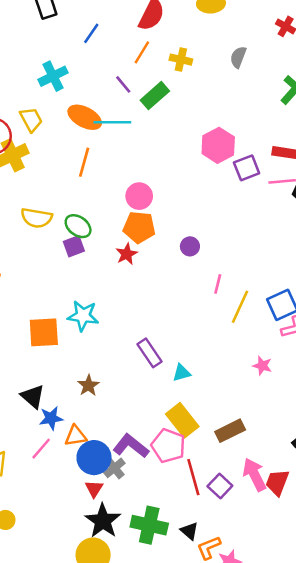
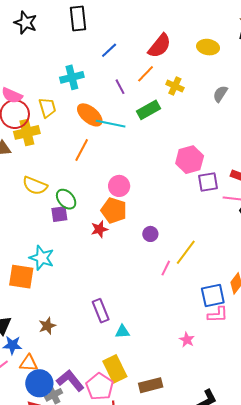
purple line: (123, 84) -> (120, 87), moved
yellow line: (240, 307) -> (186, 252), moved
cyan star: (83, 316) -> (42, 258), moved

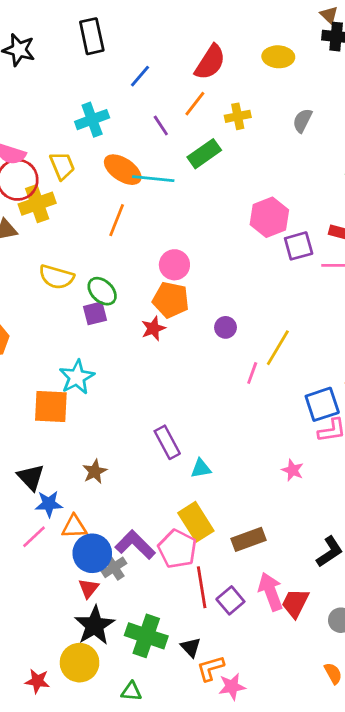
yellow cross: (175, 86) -> (238, 116), turned -30
cyan star: (42, 258) -> (77, 377), turned 30

